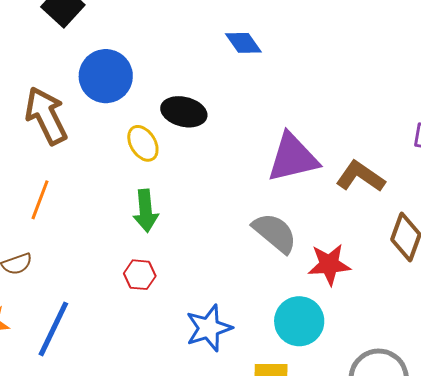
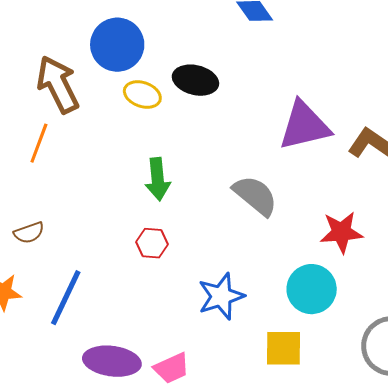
yellow ellipse: (143, 143) -> (142, 94), moved, turned -39
orange line: (40, 200) -> (39, 143), moved
gray semicircle: (275, 233) -> (255, 196), moved

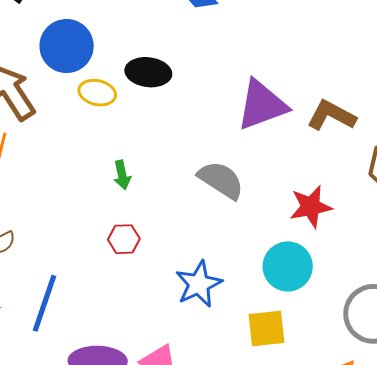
green arrow: (158, 179) -> (122, 175), size x0.7

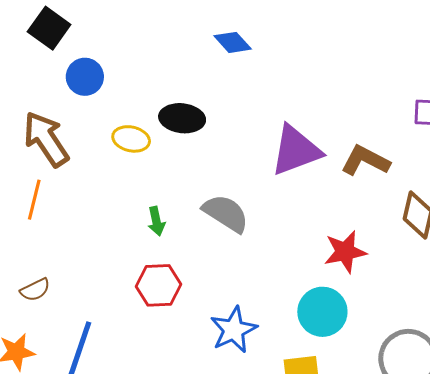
blue circle: (67, 46) -> (85, 77), moved, size x0.7
gray semicircle: (221, 180) -> (226, 213), moved
red hexagon: (124, 239) -> (158, 285), size x1.4

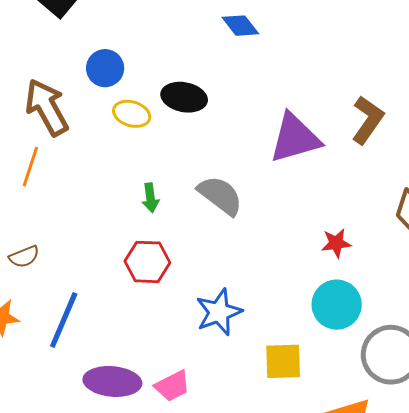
blue circle: (85, 77) -> (105, 68), moved
brown L-shape: (365, 161) -> (368, 120), moved, turned 93
red star: (345, 252) -> (336, 243), size x0.7
cyan circle: (322, 312) -> (337, 305), moved

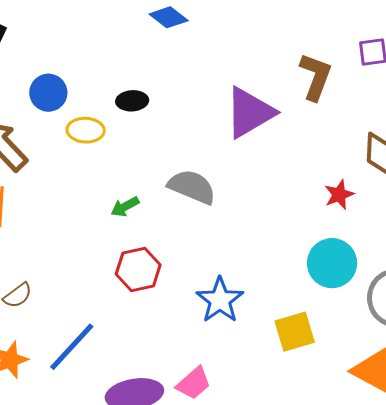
black ellipse: (184, 97) -> (132, 101), size x0.7
green arrow: (150, 198) -> (125, 207), turned 84
red star: (336, 243) -> (339, 195), moved
blue line: (64, 320) -> (72, 347), turned 34

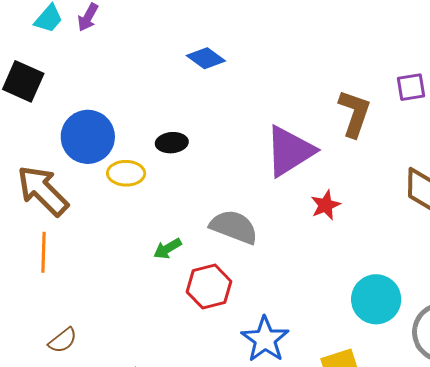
blue circle: (48, 93) -> (88, 137), size x1.4
red star: (339, 195) -> (326, 205), moved
red hexagon: (138, 269) -> (209, 287), moved

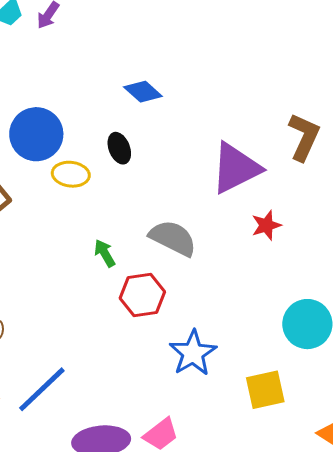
blue diamond: (206, 58) -> (143, 92), moved
black ellipse: (172, 143) -> (119, 148), turned 68
green arrow: (167, 249) -> (105, 253), turned 84

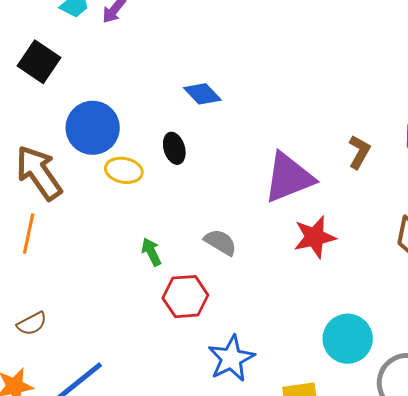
brown L-shape: (304, 137) -> (359, 152), size x0.7
red star: (266, 225) -> (315, 237), size x1.4
gray semicircle: (173, 238) -> (220, 242), size x0.7

